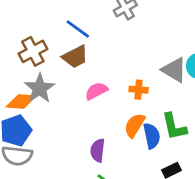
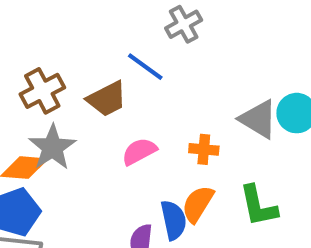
blue line: (78, 29) -> (145, 67), moved
blue semicircle: (152, 136) -> (174, 220), moved

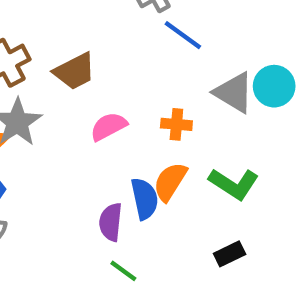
blue line: (145, 67) -> (183, 35), moved
green L-shape: (258, 206) -> (234, 184), turned -45

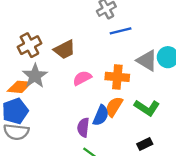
blue line: (183, 35) -> (121, 31), turned -50
orange cross: (176, 124) -> (117, 77), size x1.5
blue semicircle: (145, 199) -> (101, 115), turned 35

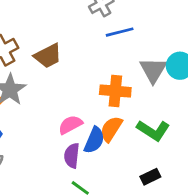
gray triangle: (147, 60) -> (153, 70), turned 30
pink semicircle: (82, 78) -> (70, 125), moved

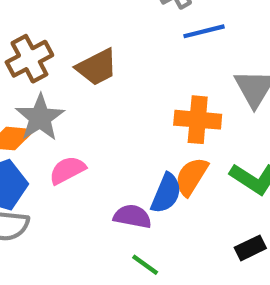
pink semicircle: (70, 125) -> (67, 170), moved
purple semicircle: (72, 156) -> (132, 216), turned 95

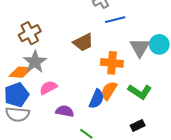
brown trapezoid: (97, 67) -> (83, 42), moved
purple semicircle: (132, 216) -> (65, 111), moved

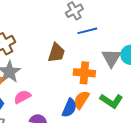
brown trapezoid: (83, 42) -> (56, 53), turned -45

